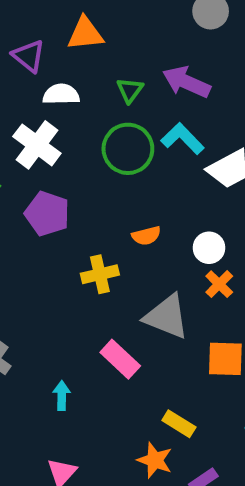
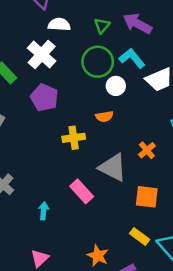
white circle: (209, 248) -> (116, 86), moved
yellow rectangle: (179, 424) -> (140, 236), moved

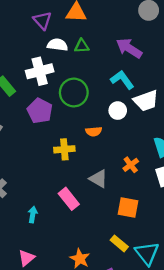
green triangle: (102, 26) -> (82, 46), moved, turned 42
white cross: (42, 55) -> (40, 71), turned 30
green circle: (98, 62) -> (74, 93), moved
white circle: (116, 86) -> (118, 111), moved
gray triangle: (113, 168) -> (98, 179), size x0.7

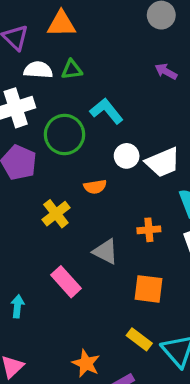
purple arrow: (129, 48) -> (166, 71), moved, size x0.6
cyan L-shape: (122, 80) -> (107, 111), moved
white trapezoid: (146, 101) -> (163, 162), moved
yellow cross: (64, 149) -> (56, 214), turned -30
orange cross: (131, 165) -> (149, 230), turned 35

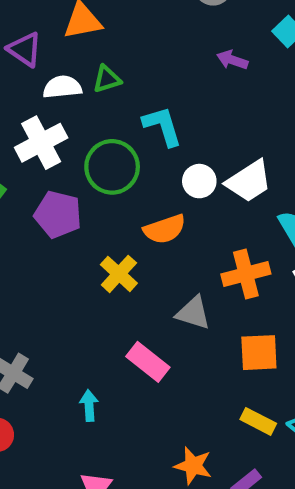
cyan L-shape: (107, 111) -> (162, 126), turned 32
orange semicircle: (95, 187) -> (165, 229), size x1.4
orange cross: (149, 230) -> (246, 274), size x1.5

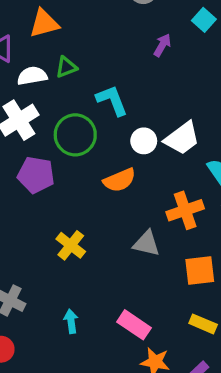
purple arrow: (232, 60) -> (162, 45), turned 105
yellow cross: (119, 274) -> (71, 245), moved
pink rectangle: (148, 362) -> (134, 325), moved

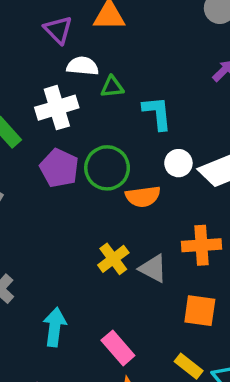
green triangle: (66, 67) -> (112, 87), moved
green circle: (75, 135) -> (107, 168), moved
yellow cross: (71, 245) -> (113, 259), moved
cyan arrow: (71, 321) -> (55, 327), size x1.5

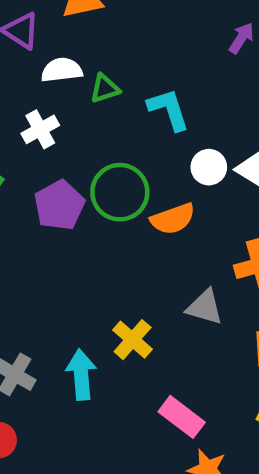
white cross: (57, 108) -> (40, 129), size x0.7
purple pentagon: (59, 168) -> (59, 205), turned 30
yellow cross: (113, 259) -> (133, 340), moved
cyan arrow: (55, 327) -> (81, 375), moved

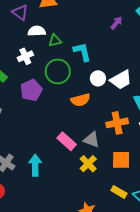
green circle: (120, 192) -> (58, 71), moved
yellow cross: (133, 340) -> (88, 164), moved
pink rectangle: (182, 417) -> (67, 141), moved

